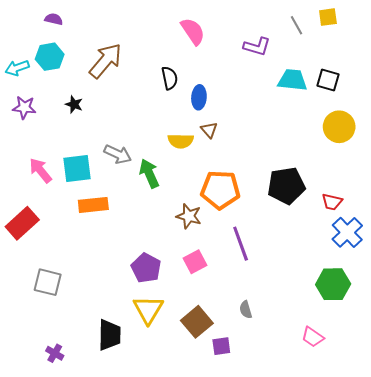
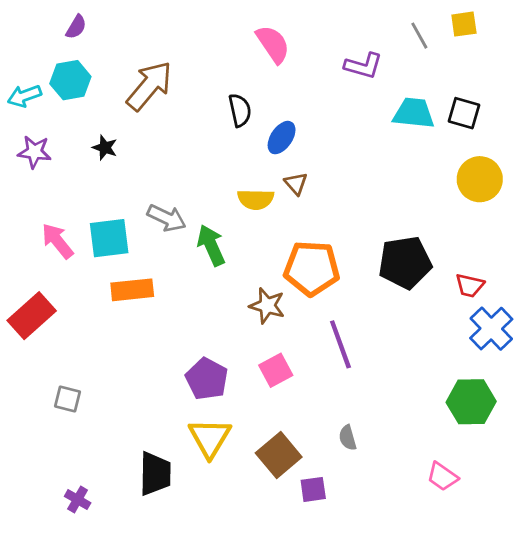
purple semicircle: (54, 19) -> (76, 27), turned 108
blue ellipse: (199, 97) -> (282, 138), turned 30
gray square: (48, 282) -> (68, 399), size x0.7

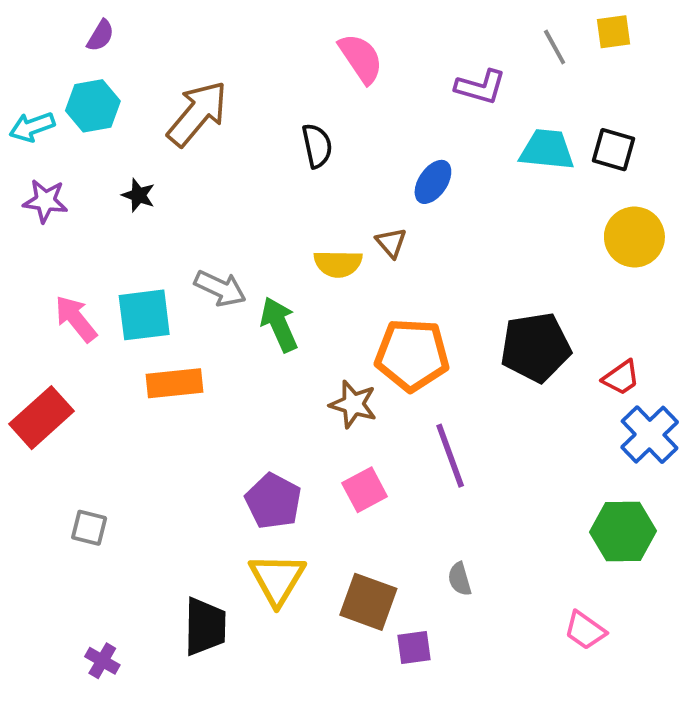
blue ellipse: (282, 138) -> (433, 182), moved
red trapezoid: (470, 285) -> (621, 378), turned -48
brown square: (279, 455) -> (368, 602), turned -30

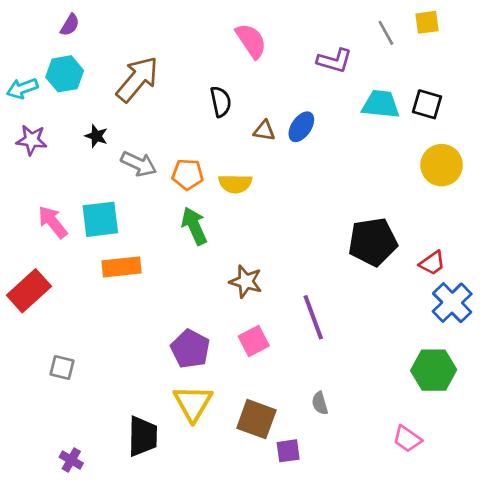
brown triangle: (391, 243) -> (264, 131), moved, turned -40
gray arrow: (220, 288) -> (139, 164), moved
orange pentagon: (412, 355) -> (188, 174), moved, size x0.6

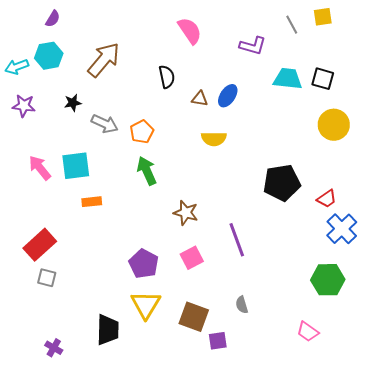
black star: (96, 136) -> (73, 103), turned -30
orange pentagon: (188, 174) -> (142, 132), turned -30
yellow semicircle: (235, 184) -> (214, 139), moved
orange rectangle: (121, 267) -> (92, 202), size x0.7
red rectangle: (29, 291) -> (40, 245), moved

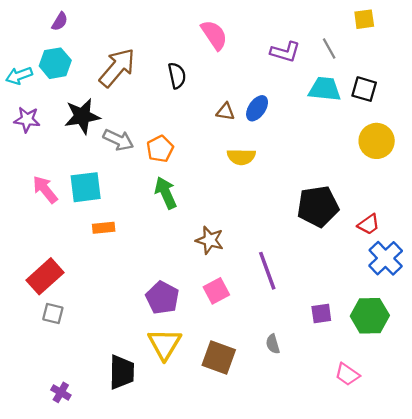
gray line: (292, 25) -> (329, 48), moved
black semicircle: (167, 77) -> (177, 76), moved
black star: (73, 103) -> (82, 116), size x1.8
purple square: (218, 341) -> (321, 313), moved

